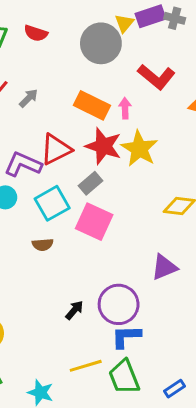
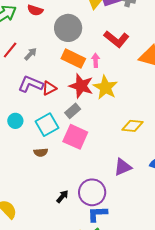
gray circle: (101, 43) -> (68, 28), moved
red triangle: (56, 149) -> (49, 88), size x0.7
purple L-shape: (23, 164) -> (31, 84), moved

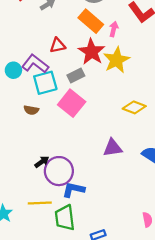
purple L-shape: (31, 84) -> (35, 64), moved
purple circle: (92, 192) -> (59, 171), moved

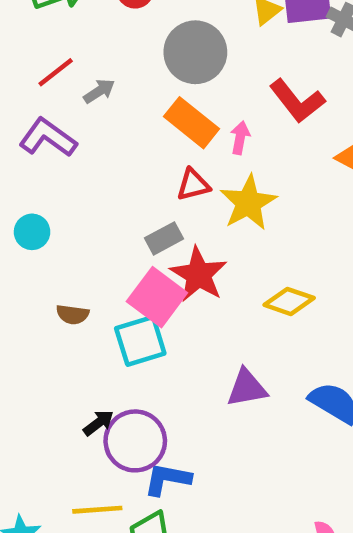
red triangle: (58, 45) -> (193, 185), moved
red star: (92, 52) -> (199, 275), moved
purple L-shape: (35, 64) -> (48, 138), moved
cyan square: (45, 83) -> (140, 341), moved

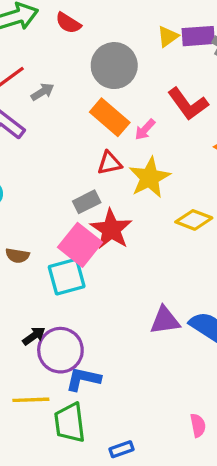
pink arrow: (240, 138) -> (145, 129), turned -150
yellow diamond: (289, 301) -> (194, 220), moved
purple triangle: (247, 388) -> (165, 320), moved

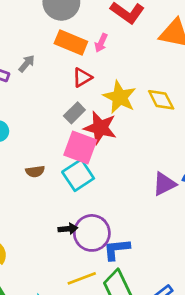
gray arrow: (42, 92) -> (27, 64), moved
yellow star: (150, 178) -> (120, 97), moved
yellow diamond: (194, 220) -> (161, 100), turned 60
black arrow: (34, 336) -> (68, 229), turned 48

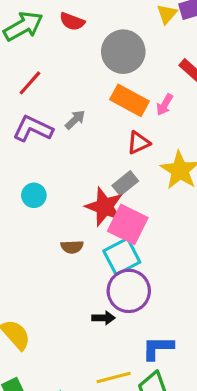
red star: (100, 128) -> (104, 207), moved
purple circle: (92, 233) -> (129, 291), moved

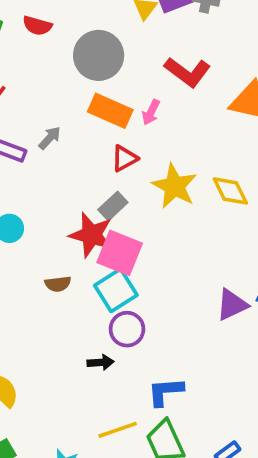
purple circle: (129, 291) -> (127, 329), size x0.7

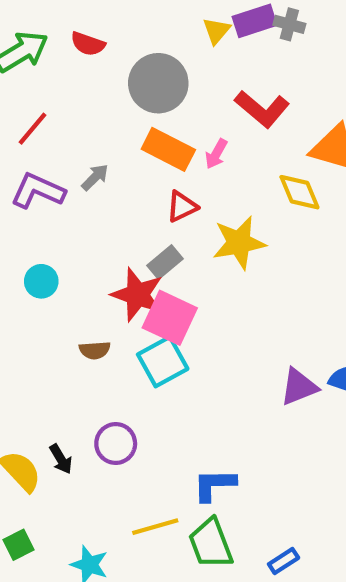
yellow star: (174, 186) -> (239, 243), turned 30
yellow diamond: (230, 191) -> (299, 192), moved
purple circle: (127, 329) -> (116, 444), moved
black arrow: (100, 362) -> (61, 459), moved, turned 60

